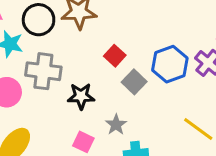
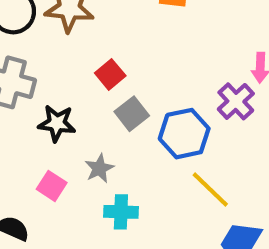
blue hexagon: (170, 64) -> (184, 134), moved

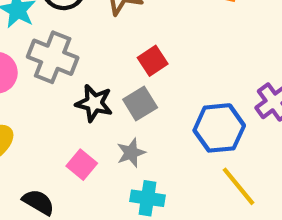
gray square: (132, 114) -> (140, 103), moved

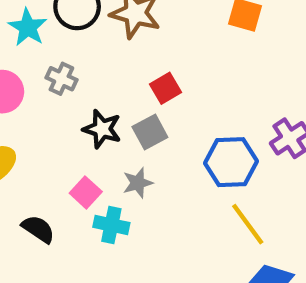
gray cross: (53, 57) -> (61, 79), size x0.6
cyan cross: (147, 198) -> (111, 225), moved

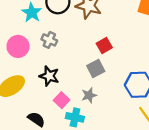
black star: (102, 129) -> (49, 76), moved

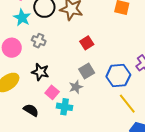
gray square: (96, 68) -> (87, 71), moved

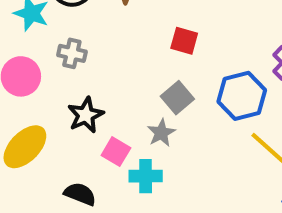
red square: (87, 43) -> (184, 41), moved, turned -32
black star: (40, 72) -> (86, 115), turned -30

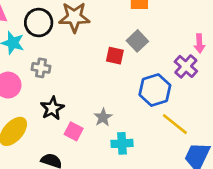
gray square: (177, 98) -> (137, 41), moved
cyan cross: (146, 176) -> (122, 143), moved

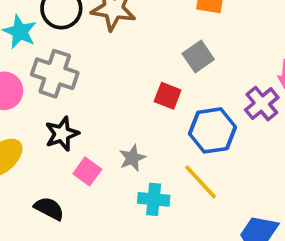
red square: (115, 56) -> (168, 96), moved
gray cross: (41, 68) -> (55, 74), size x1.6
yellow line: (175, 124) -> (201, 182), moved

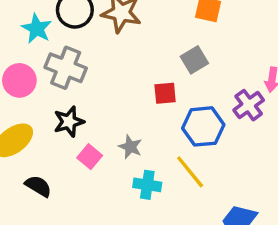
red square: (168, 96) -> (165, 93), turned -30
gray star: (132, 158) -> (130, 147), turned -30
black semicircle: (49, 208) -> (38, 186), moved

